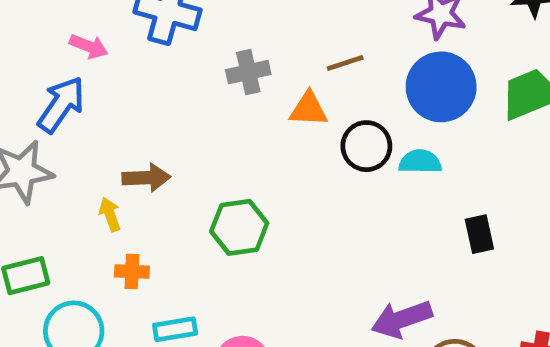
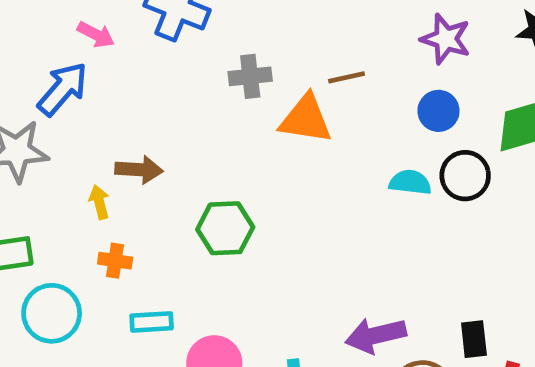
blue circle: (441, 87) -> (438, 111), size x0.6
orange triangle: (308, 109) -> (306, 119), size x1.4
black circle: (366, 146) -> (465, 176), moved
black rectangle: (479, 234) -> (474, 339), moved

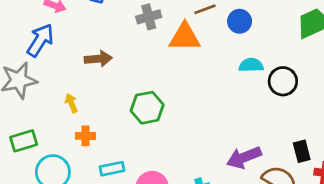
blue circle: (438, 111) -> (240, 21), moved
brown arrow: (139, 170) -> (98, 59), moved
black circle: (465, 176) -> (283, 81), moved

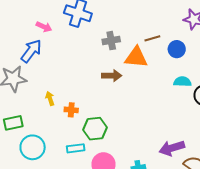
brown arrow: (98, 59) -> (112, 76), moved
green hexagon: (147, 108) -> (95, 129), moved
orange cross: (85, 136) -> (71, 110), moved

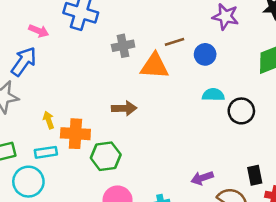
brown arrow: (112, 76) -> (124, 108), moved
orange cross: (71, 110) -> (75, 134), size x1.6
cyan rectangle: (76, 148) -> (46, 152), moved
purple arrow: (172, 148) -> (202, 178), size x0.7

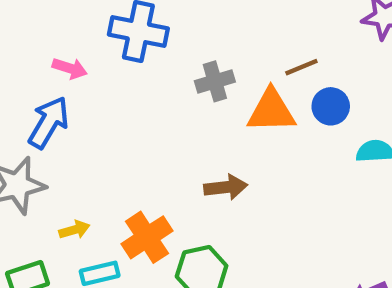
blue circle: (205, 54) -> (331, 106), moved
yellow arrow: (49, 120) -> (74, 230), moved, turned 98
orange cross: (75, 134) -> (147, 237), turned -32

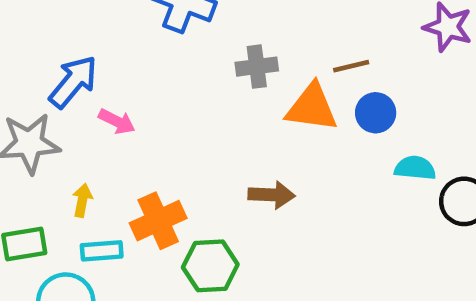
pink arrow: (70, 68) -> (117, 121), moved
brown arrow: (226, 187) -> (272, 195), moved
yellow arrow: (74, 230) -> (82, 200), turned -72

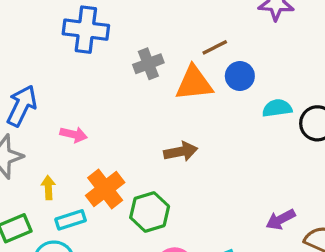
pink arrow: (117, 121) -> (74, 134), moved

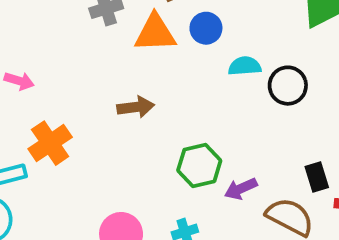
green hexagon: (150, 212) -> (199, 166), moved

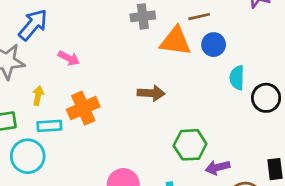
cyan semicircle: (245, 66) -> (237, 78), turned -95

